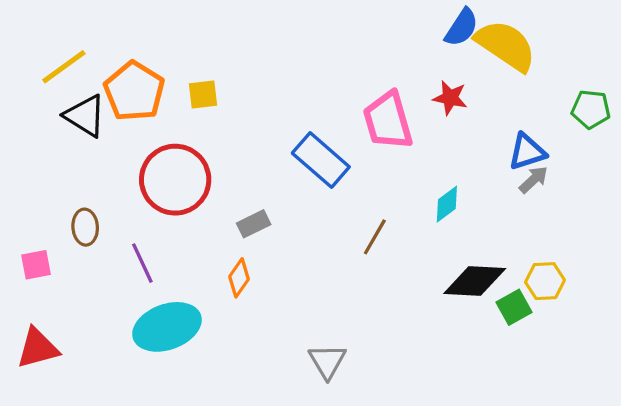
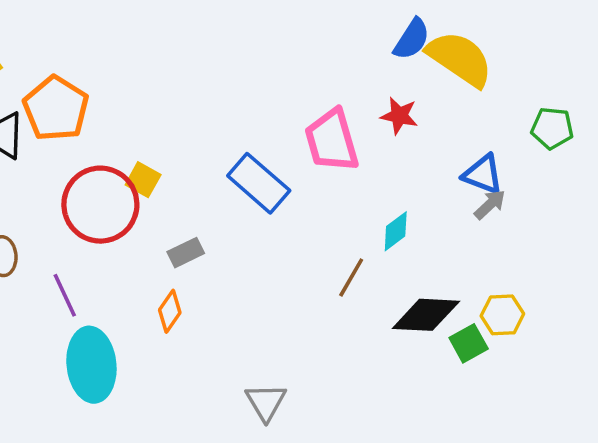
yellow square: (203, 95) -> (143, 180), moved, turned 36
blue triangle: (527, 152) -> (483, 174), turned 39
brown line: (375, 237) -> (351, 277), moved
cyan ellipse: (167, 327) -> (91, 365), turned -76

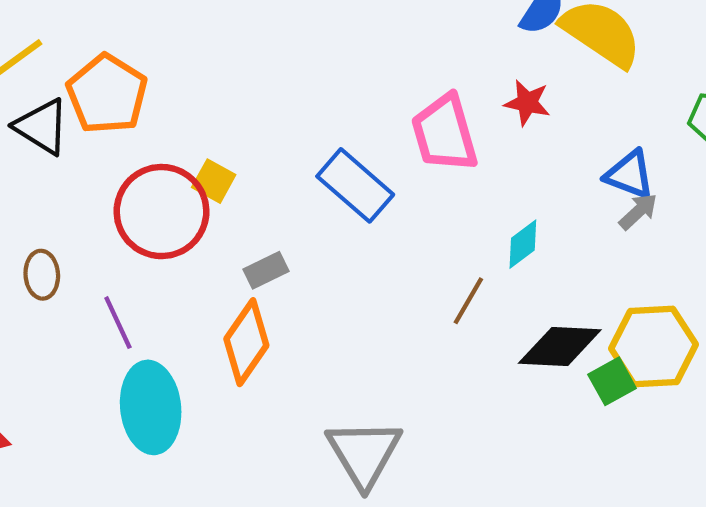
orange diamond: (170, 311) -> (246, 342), size x1.6
yellow hexagon: (502, 315) -> (653, 346), size x1.6
gray triangle: (266, 402) -> (364, 453), size x1.5

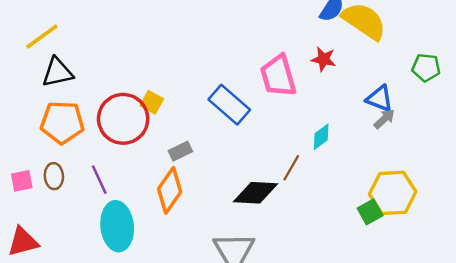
orange pentagon: (107, 94) -> (62, 122), moved, turned -30
black triangle: (42, 127) -> (57, 72), turned -44
brown ellipse: (42, 275) -> (54, 176), moved
black diamond: (560, 346) -> (256, 193), moved

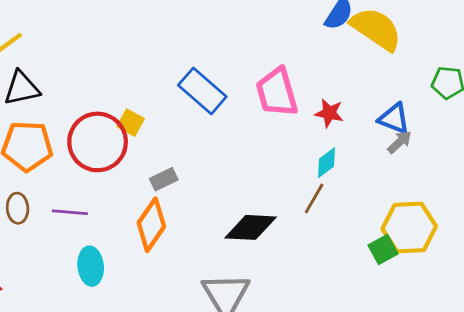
red star: (324, 59) -> (329, 113), moved
blue rectangle: (229, 105) -> (202, 91), moved
brown line: (291, 168) -> (314, 199), moved
purple line: (99, 180) -> (70, 212), turned -60
cyan ellipse: (117, 226) -> (91, 266), size x0.7

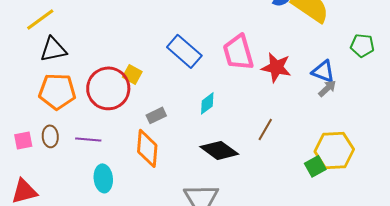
red star: (329, 113) -> (276, 67), size x1.4
cyan diamond: (326, 163) -> (207, 103), moved
orange diamond: (151, 225) -> (147, 148), turned -30
black diamond: (251, 227) -> (219, 150), turned 33

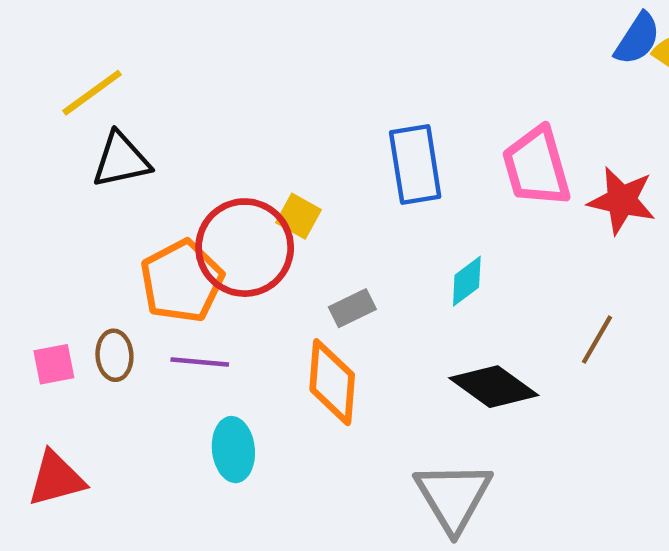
blue rectangle: (184, 51) -> (415, 164), turned 40
orange pentagon: (57, 91) -> (182, 281), moved, turned -30

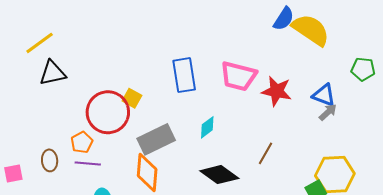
pink trapezoid: (536, 167) -> (238, 76), turned -60
orange pentagon: (182, 281) -> (82, 142), moved, size x0.6
gray rectangle: (352, 308) -> (156, 139), size x1.8
pink square: (54, 364) -> (13, 174), moved

